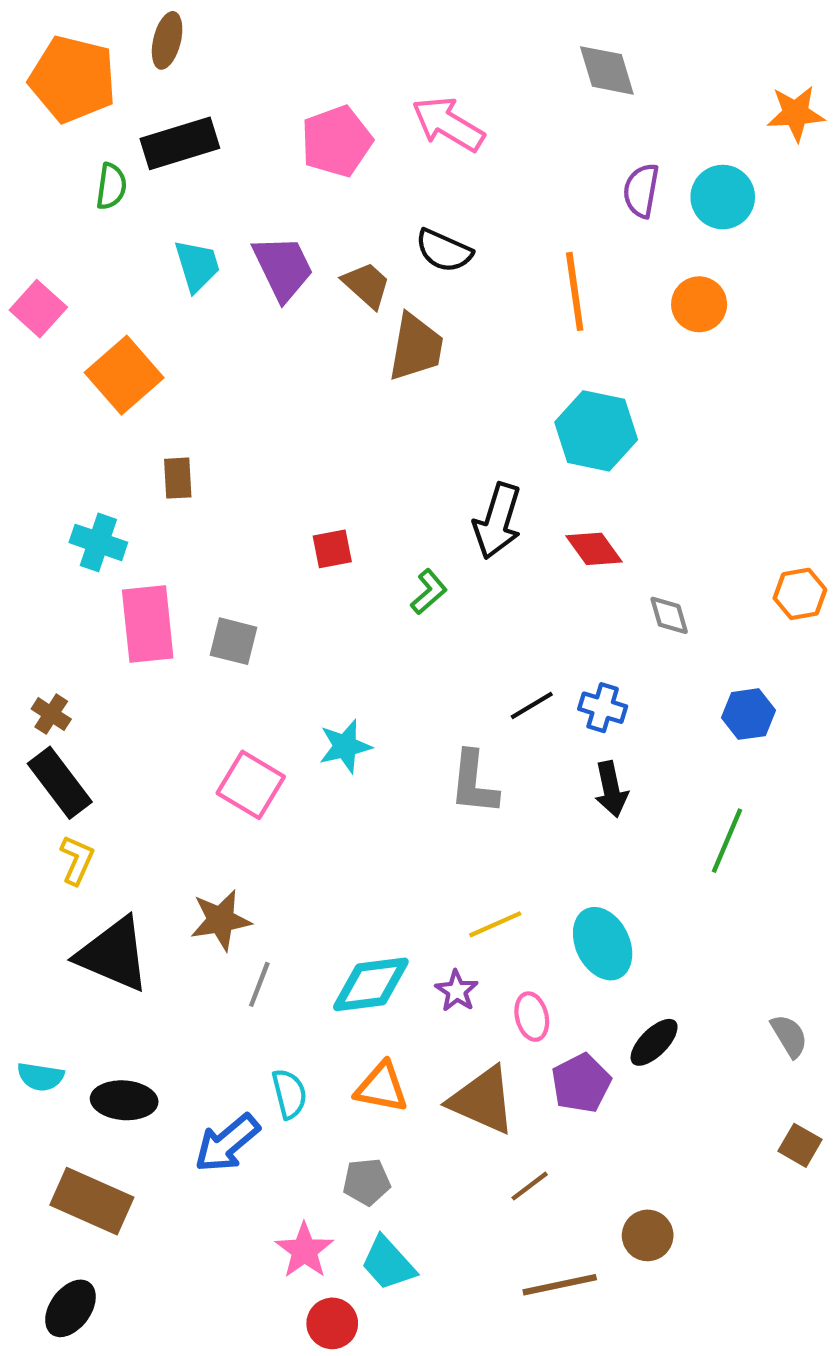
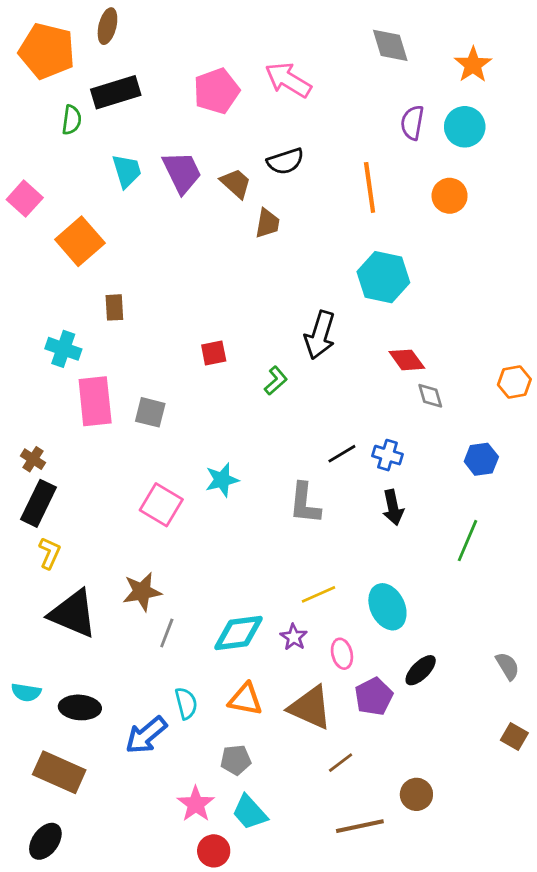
orange star: (796, 113) -> (473, 65), moved, turned -30
black semicircle: (444, 251) -> (285, 161), turned -42
brown trapezoid: (416, 347) -> (267, 223), size x0.7
red diamond: (594, 549) -> (407, 360), moved
black rectangle: (60, 783) -> (39, 503), turned 63

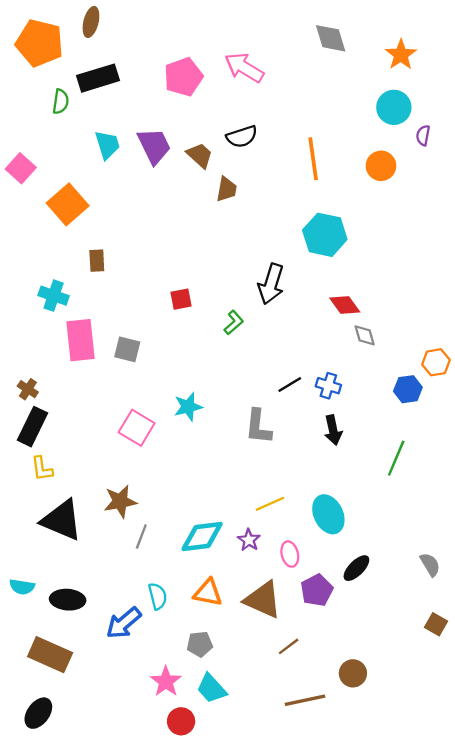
purple semicircle: (412, 123) -> (423, 135), moved, size x0.7
orange hexagon: (514, 382) -> (436, 362), moved
yellow L-shape: (50, 553) -> (42, 469), turned 148

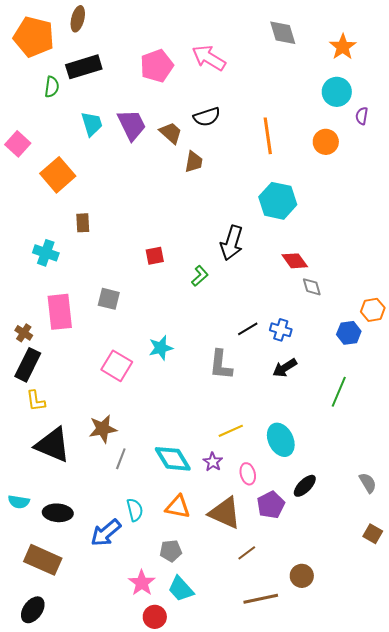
pink rectangle: (80, 340) -> (60, 312), moved
black arrow: (333, 430) -> (285, 368), turned 70
cyan diamond: (202, 537) -> (173, 459), turned 66

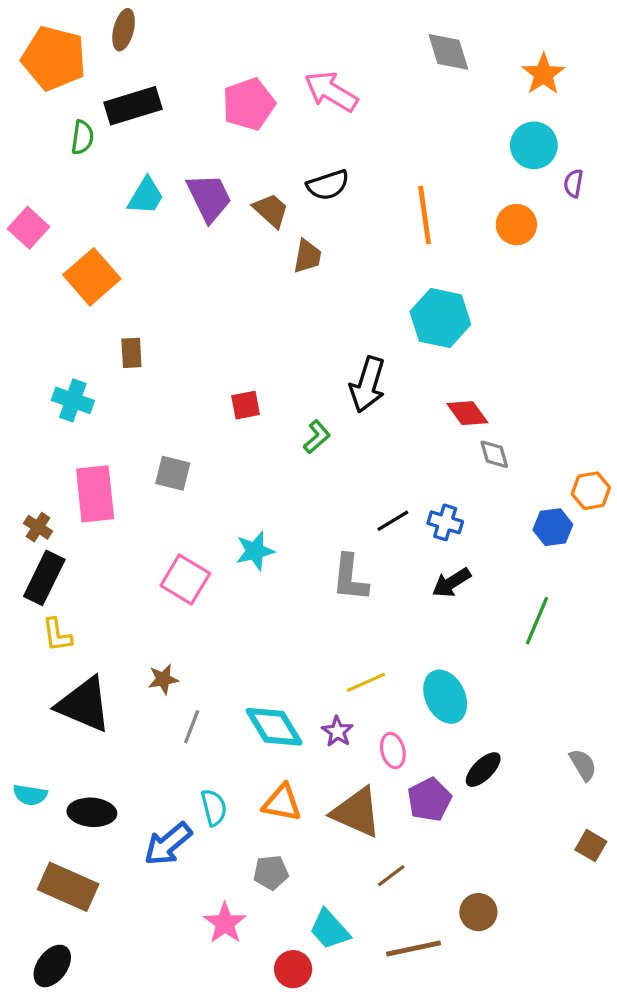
cyan trapezoid: (92, 124) -> (146, 196), turned 48
brown star: (103, 429) -> (163, 679), size x0.7
cyan trapezoid: (181, 589) -> (330, 930), moved
red circle: (155, 617) -> (293, 969), moved

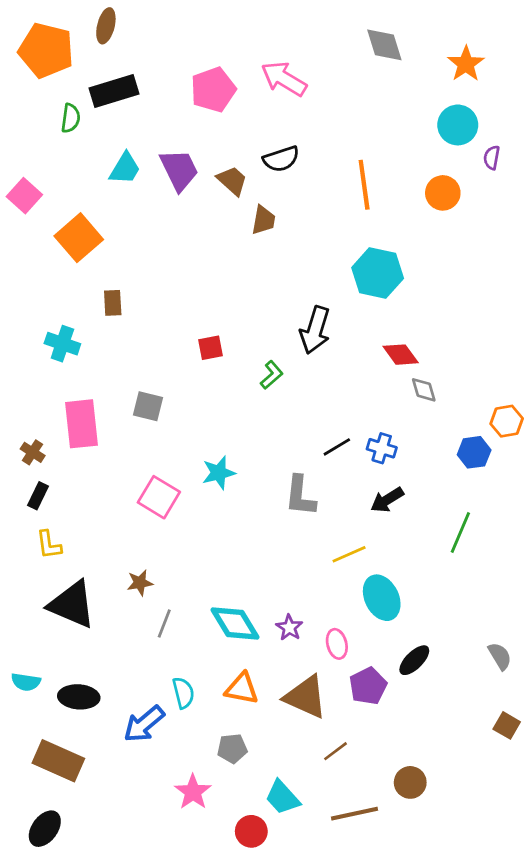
black rectangle: (44, 578) -> (38, 496), size x0.6
yellow line: (366, 682) -> (349, 554), moved

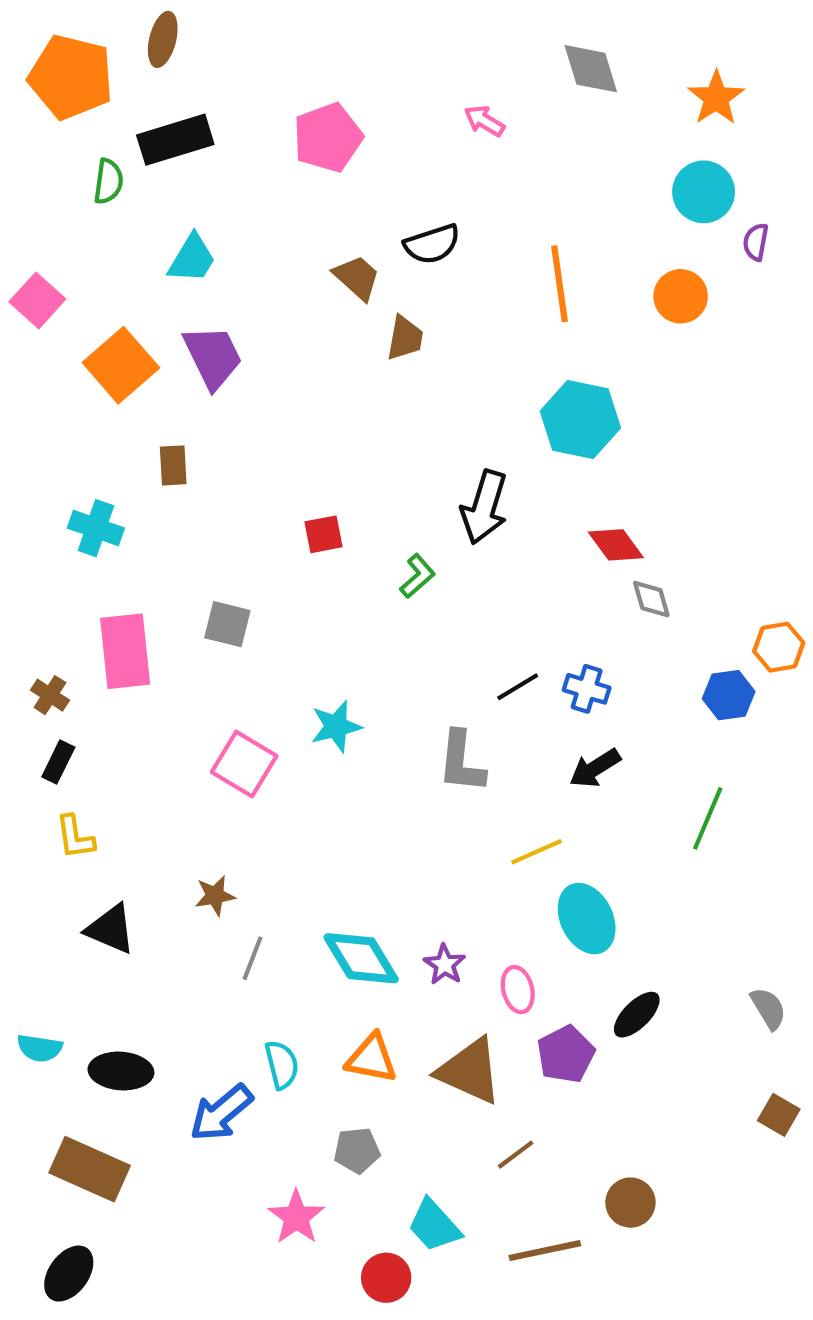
pink arrow: (284, 79) -> (484, 121), moved, size x0.6
purple trapezoid: (179, 170) -> (213, 357), moved
black triangle: (72, 604) -> (111, 929), size x0.7

